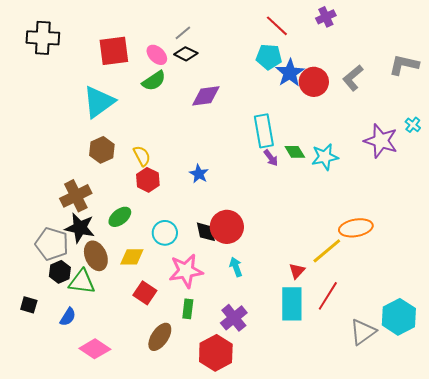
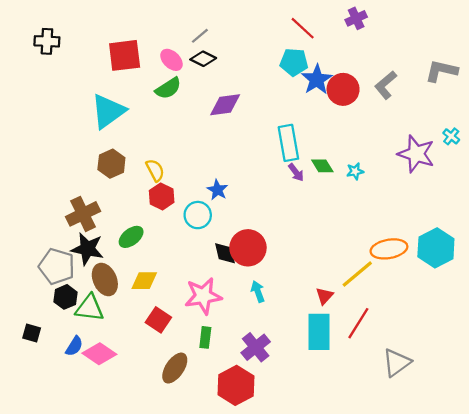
black cross: (43, 38) -> (47, 41), size x0.7
cyan star: (325, 157) -> (355, 171), size x0.6
cyan circle: (165, 233) -> (198, 215), moved
cyan hexagon: (399, 317) -> (436, 248), moved
pink diamond: (95, 349) -> (99, 354), moved

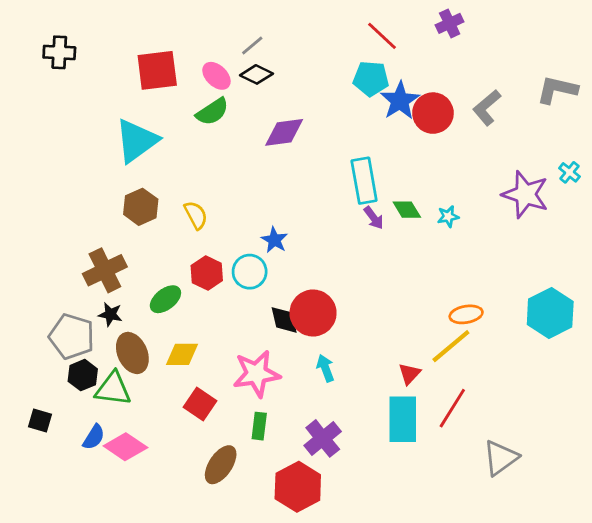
red hexagon: (162, 196) -> (207, 273), moved
black star: (87, 249) -> (110, 314), size x0.6
orange ellipse: (389, 249) -> (466, 314), moved, size x0.7

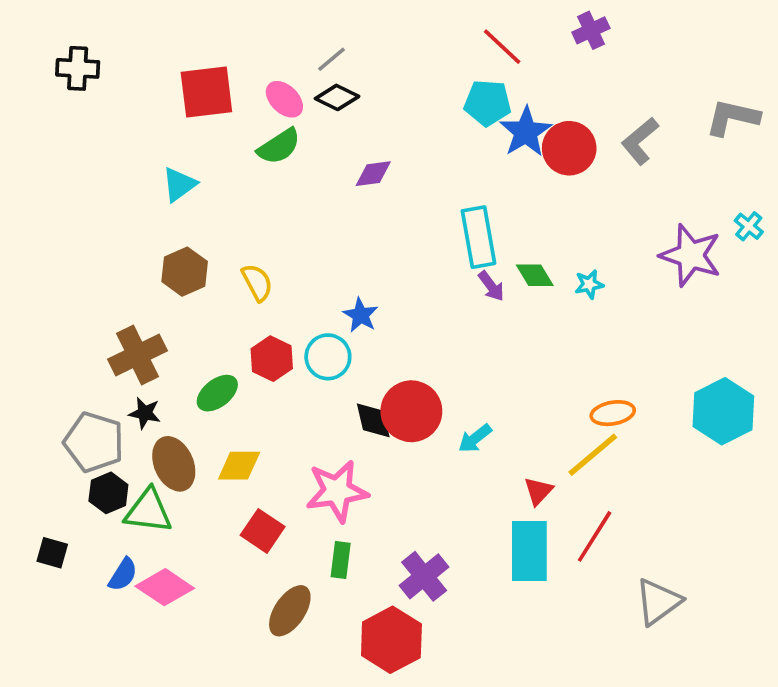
purple diamond: (284, 132) -> (373, 174), size x0.7
cyan triangle: (137, 141) -> (179, 185), size x0.6
cyan arrow: (325, 368) -> (475, 438), moved, turned -108

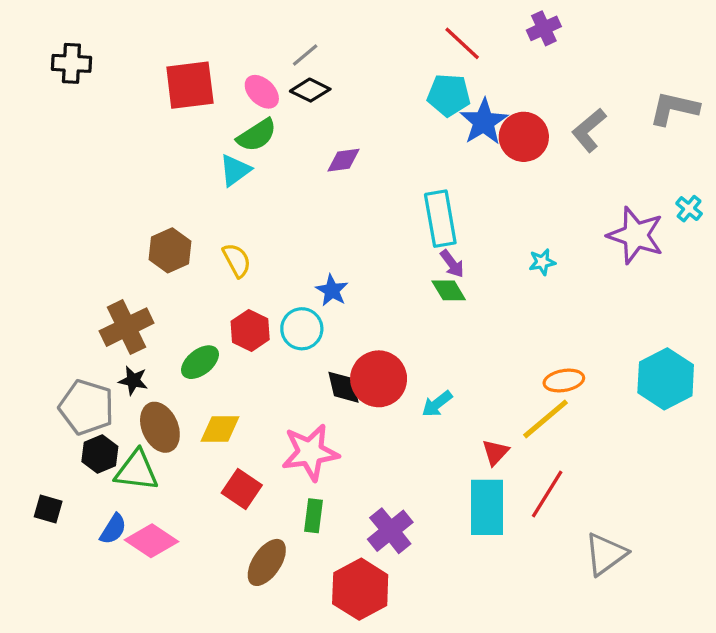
cyan triangle: (179, 185) -> (235, 170), moved
green diamond: (535, 275) -> (449, 290), moved

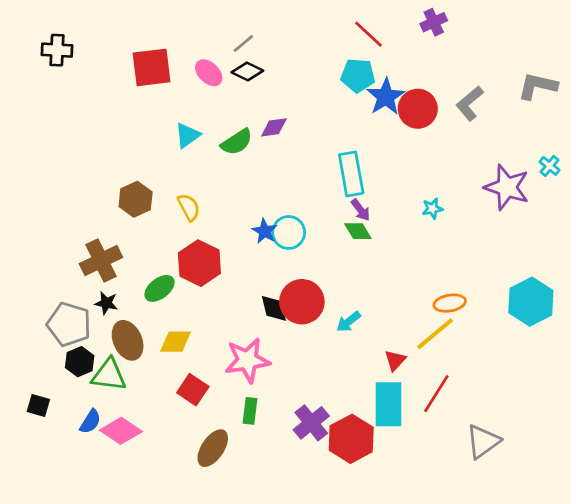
green semicircle: (257, 135) -> (237, 142), moved
cyan circle: (302, 329) -> (289, 232), moved
red hexagon: (250, 330) -> (199, 263), size x1.4
red hexagon: (360, 589) -> (351, 439), moved

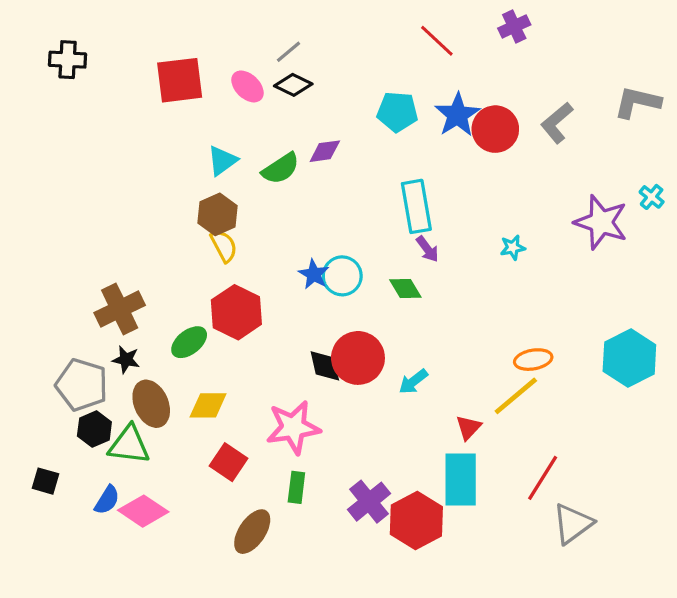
cyan pentagon: (358, 75) -> (397, 112), moved
brown hexagon: (136, 199) -> (217, 214), moved
green diamond: (358, 231) -> (405, 289), moved
red line: (436, 394) -> (543, 478), moved

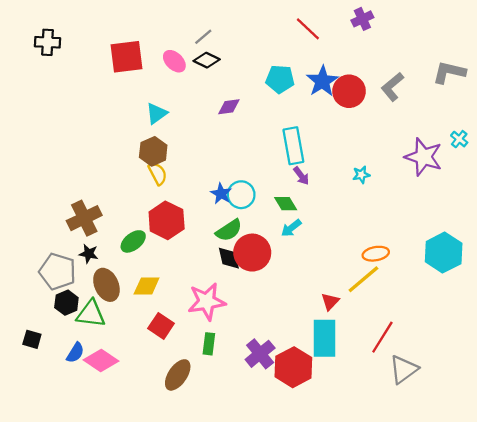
green semicircle: (281, 169) -> (229, 230), moved
cyan arrow: (413, 382) -> (291, 228), moved

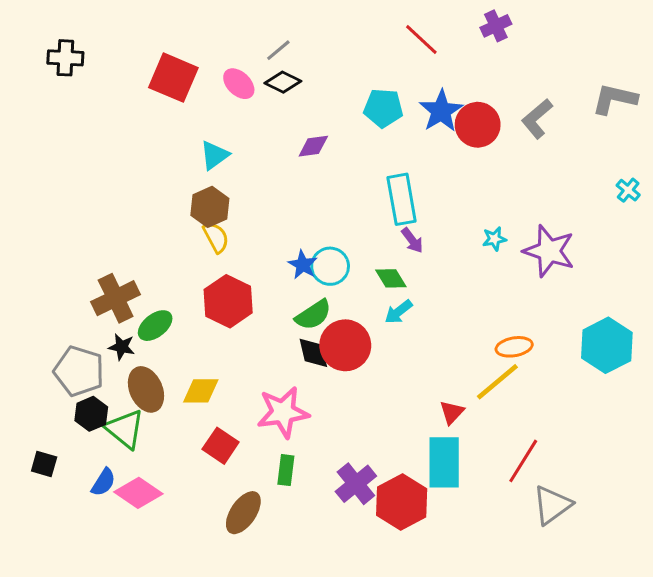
red square: (127, 57) -> (173, 78), turned 30
purple star: (424, 157) -> (549, 251), moved
green ellipse: (133, 241) -> (155, 326), moved
green triangle: (91, 314) -> (125, 429), turned 32

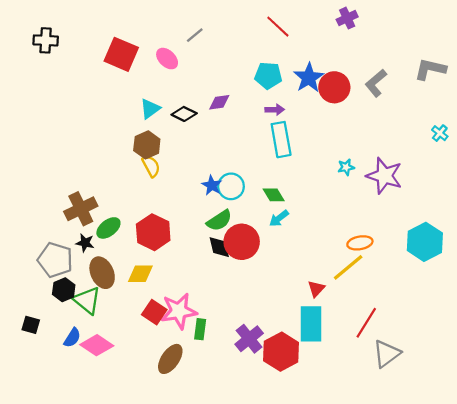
red line: (421, 40) -> (278, 27), moved
black diamond: (283, 82) -> (184, 114), moved
purple arrow: (412, 240) -> (275, 110), moved, turned -54
red hexagon: (228, 301) -> (153, 232), moved
pink star: (283, 412) -> (179, 311), moved

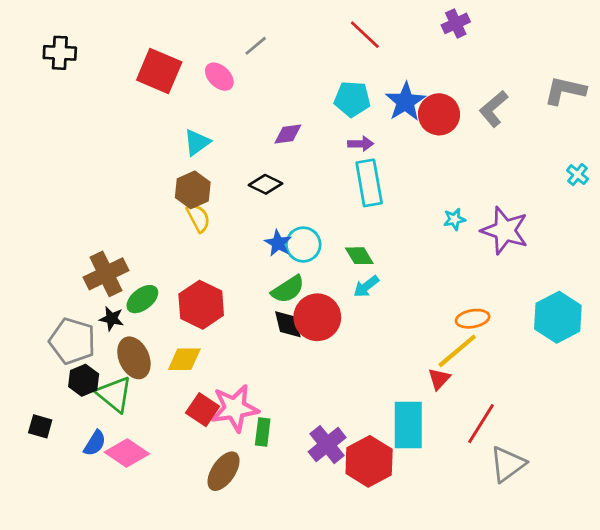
black diamond: (184, 114) -> (265, 184), moved
red triangle: (316, 289) -> (439, 379), moved

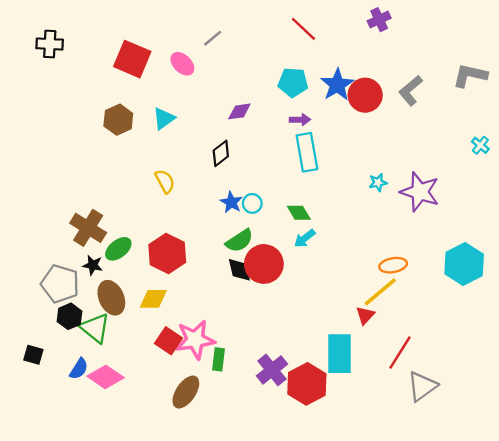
black diamond: (265, 184) -> (221, 153), turned -64
brown hexagon: (193, 190) -> (118, 120), moved
cyan circle: (303, 245) -> (252, 203), size x0.7
brown cross: (106, 274) -> (88, 228), turned -32

